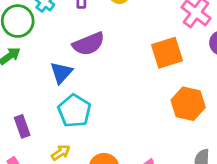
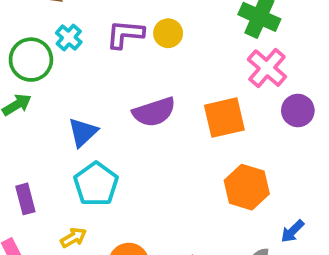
purple semicircle: (89, 44) -> (154, 112), moved

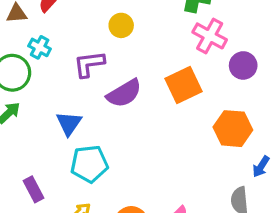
purple L-shape: (125, 34) -> (89, 64), moved
cyan pentagon: (96, 184) -> (89, 164), turned -30
orange hexagon: (247, 187) -> (233, 129), moved

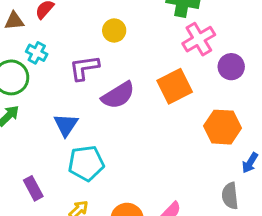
pink cross: (210, 36) -> (199, 39), turned 32

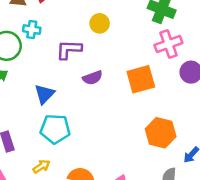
cyan cross: (37, 53) -> (32, 30), turned -30
purple semicircle: (118, 95) -> (93, 78), size x0.7
orange hexagon: (222, 127) -> (161, 133), moved

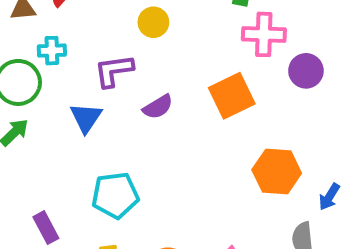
pink cross: (168, 44) -> (264, 34), turned 32
blue triangle: (44, 94) -> (86, 118), moved

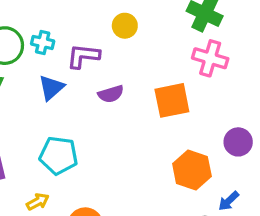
cyan cross: (52, 51) -> (43, 42), moved
purple circle: (306, 71) -> (238, 142), moved

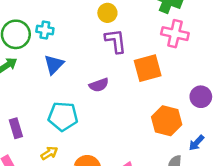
purple L-shape: (83, 56) -> (116, 41), moved, turned 80
purple semicircle: (111, 94) -> (99, 85), moved

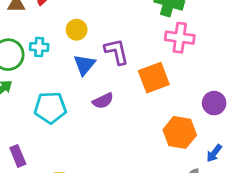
yellow circle: (107, 13) -> (77, 30), moved
blue triangle: (54, 64) -> (84, 65), moved
cyan pentagon: (63, 116) -> (50, 108), moved

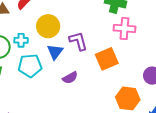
yellow circle: (77, 30) -> (48, 26), size x1.5
cyan pentagon: (50, 108) -> (30, 66), moved

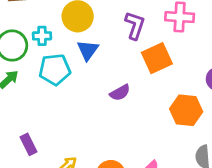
purple L-shape: (78, 41) -> (135, 25), moved, turned 35
purple semicircle: (70, 78) -> (120, 93), moved

